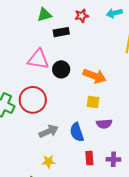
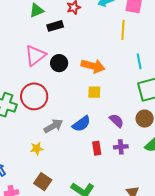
pink triangle: (38, 59) -> (35, 55), turned -40
purple semicircle: (104, 124) -> (117, 121), moved, turned -126
blue semicircle: (77, 132) -> (81, 124), turned -102
yellow star: (49, 162) -> (37, 149), moved

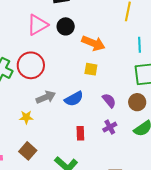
black circle: (59, 63) -> (66, 26), moved
purple cross: (121, 147) -> (110, 127), turned -32
red rectangle: (97, 148) -> (80, 133), moved

